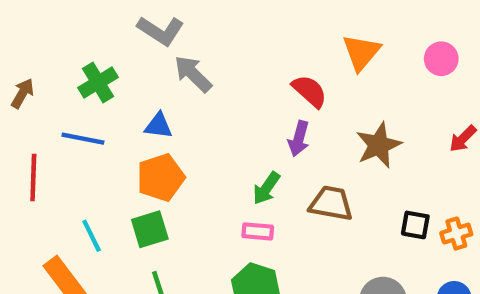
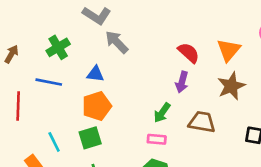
orange triangle: (361, 52) -> (229, 50), moved

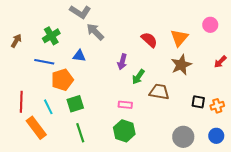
purple arrow: (182, 82) -> (122, 62), moved
red line: (18, 106) -> (21, 102), moved
orange pentagon: (97, 106) -> (62, 80), moved
green arrow: (162, 113) -> (138, 77), moved

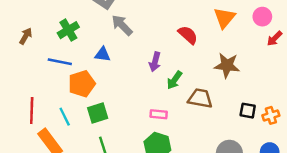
orange triangle: (179, 38) -> (225, 18), moved
red arrow: (220, 62) -> (275, 39), moved
brown star: (181, 65) -> (227, 65), turned 30

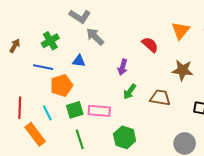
green arrow: (174, 80) -> (130, 92), moved
pink rectangle: (159, 114) -> (99, 111), moved, size x1.5

